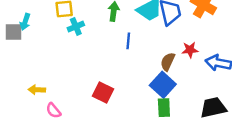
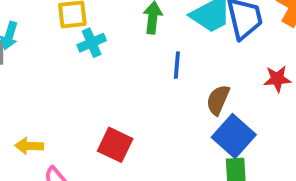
brown semicircle: (168, 62) -> (218, 100), moved
red square: (103, 92) -> (115, 145), moved

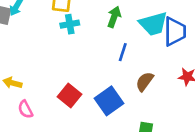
blue square: (234, 136) -> (109, 101), moved

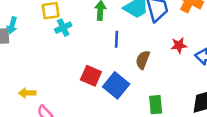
red square: (70, 95) -> (91, 76), moved

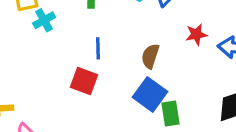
blue line: (116, 39) -> (98, 48), moved
blue square: (116, 85) -> (150, 94), moved

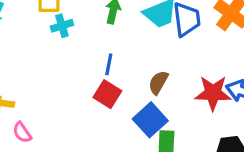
red star: (196, 34) -> (213, 93), moved, size x1.6
red square: (84, 81) -> (107, 94), moved

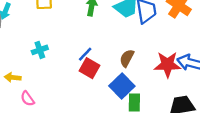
cyan cross: (62, 26) -> (40, 50), moved
blue line: (109, 64) -> (85, 54), moved, turned 35

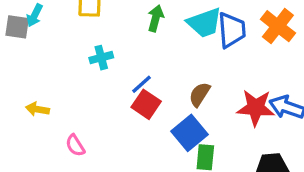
cyan cross: (40, 50) -> (101, 58), moved
pink semicircle: (27, 99) -> (75, 145), moved

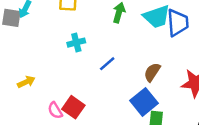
red square: (146, 104) -> (73, 107), moved
yellow arrow: (37, 109) -> (26, 82), turned 144

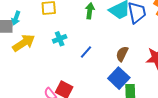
yellow arrow: (26, 82) -> (24, 43), moved, size x1.6

